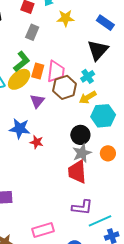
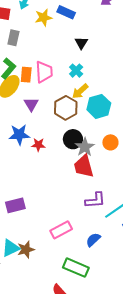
blue rectangle: (105, 23) -> (66, 12), moved
black triangle: (98, 50) -> (81, 43), size x0.6
brown hexagon: (65, 87) -> (66, 108), moved
black circle: (80, 135) -> (73, 139), moved

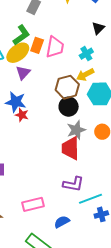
purple triangle: (31, 104) -> (23, 73), moved
black circle: (73, 139) -> (69, 107), moved
red star: (38, 145) -> (22, 115), moved

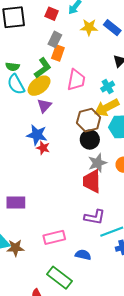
orange rectangle: (37, 45) -> (58, 53), moved
yellow arrow: (85, 75) -> (107, 108), size x1.4
blue semicircle: (62, 222) -> (83, 255), turned 42

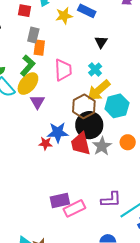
blue star: (37, 135) -> (58, 132), moved
black circle: (90, 140) -> (89, 125), size x1.4
red trapezoid: (92, 181) -> (81, 144), moved
purple rectangle: (16, 203) -> (60, 201), moved
pink rectangle: (54, 237) -> (74, 208), moved

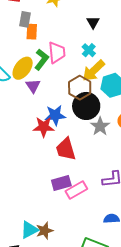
green L-shape: (28, 66) -> (42, 60), moved
red star: (46, 143) -> (44, 127), size x1.5
red trapezoid: (81, 144) -> (66, 149), moved

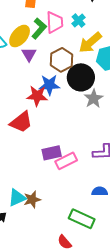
cyan cross: (89, 50) -> (79, 20), moved
brown hexagon: (80, 88) -> (61, 60), moved
red trapezoid: (66, 149) -> (21, 122), moved, turned -115

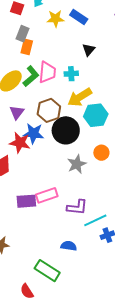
cyan cross: (79, 20) -> (71, 74), turned 32
purple triangle: (29, 54) -> (17, 112), moved
gray star: (94, 99) -> (77, 164), moved
pink rectangle: (66, 161) -> (47, 195), moved

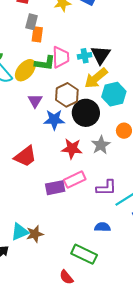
black triangle: (89, 50) -> (101, 55), moved, size x1.5
green L-shape: (31, 76) -> (45, 63), turned 55
red star: (20, 143) -> (72, 149), moved

